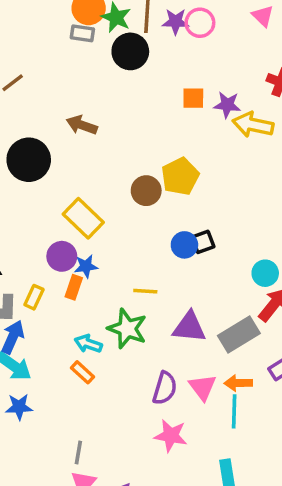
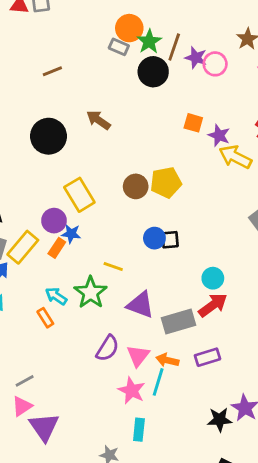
yellow rectangle: (34, 297) -> (23, 247), size x1.6
pink star: (171, 436) -> (132, 391), moved
gray line: (78, 452) -> (25, 381), turned 36

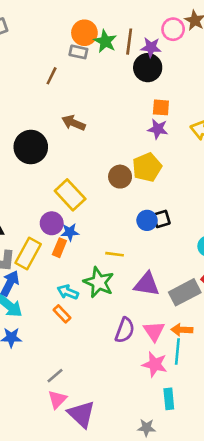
pink circle: (215, 64) -> (173, 29), moved
brown line: (52, 71) -> (52, 76), moved, turned -30
black circle: (153, 72) -> (148, 68), moved
purple star: (219, 135) -> (158, 129), moved

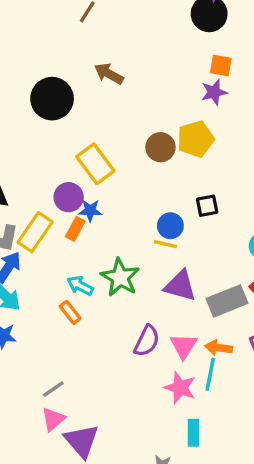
purple star: (158, 129) -> (214, 92), turned -30
blue circle: (147, 220) -> (170, 226), moved
yellow line: (115, 254) -> (165, 244), moved

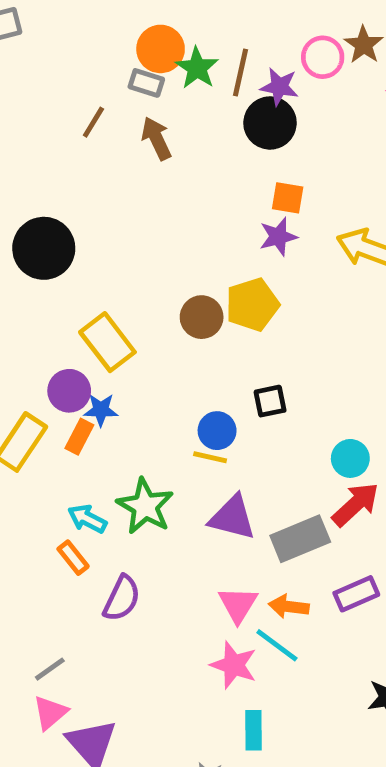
brown arrow: (109, 74) -> (156, 138), moved, turned 36
purple semicircle: (147, 341) -> (122, 598), moved
cyan line: (210, 374) -> (277, 645), turned -64

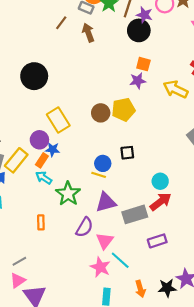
purple triangle: (232, 518) -> (106, 202), turned -35
cyan arrow: (87, 519) -> (44, 178), moved
orange rectangle: (73, 558) -> (41, 222), moved, turned 32
purple semicircle: (122, 598) -> (84, 227), moved
orange arrow: (289, 607) -> (140, 289), moved, turned -119

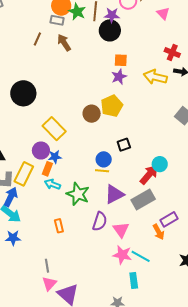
red arrow: (161, 202) -> (149, 175), moved
cyan line: (120, 260) -> (141, 256), moved
gray line: (19, 261) -> (47, 266), turned -56
orange arrow: (140, 289) -> (159, 232), moved

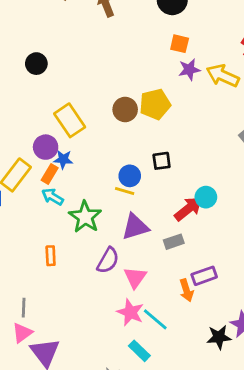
purple star: (119, 77) -> (189, 70), moved
black circle: (23, 93) -> (36, 64), size x0.6
gray rectangle: (143, 200) -> (174, 242), size x0.6
cyan rectangle: (134, 281) -> (139, 351), turned -49

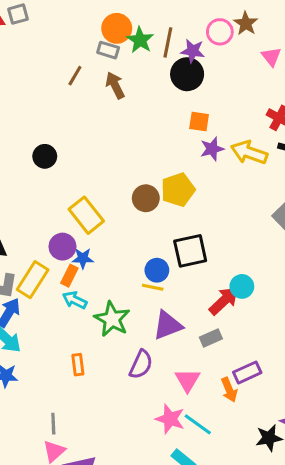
black square: (162, 161) -> (190, 251), size x1.6
pink triangle: (135, 277) -> (187, 380), moved

